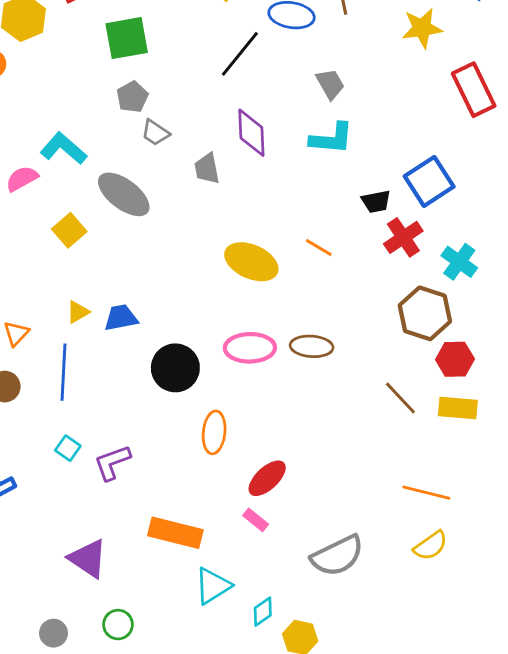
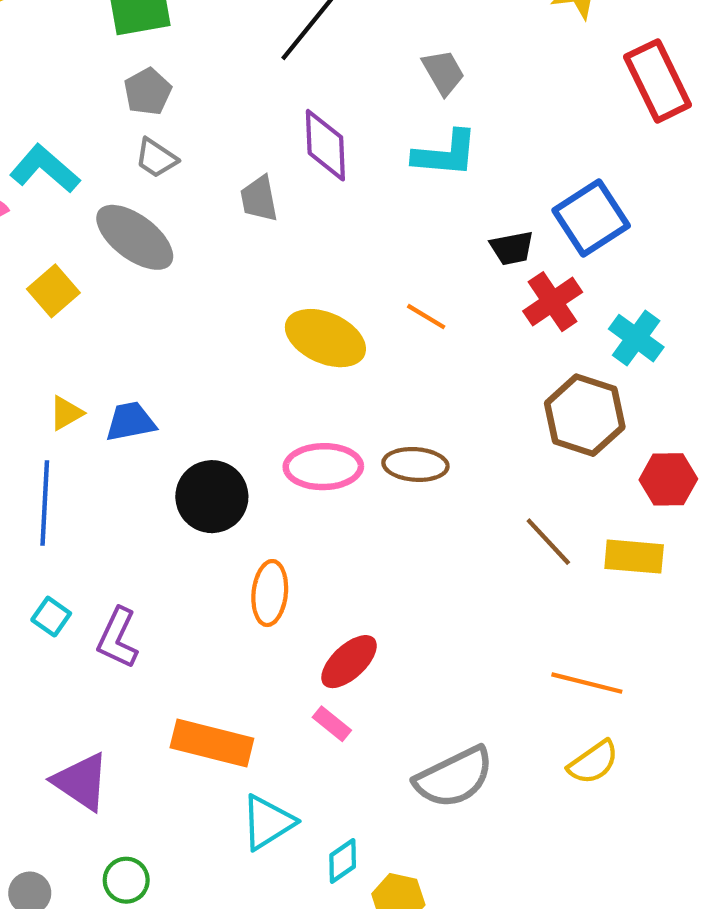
gray trapezoid: (155, 133) -> (156, 158), moved
red hexagon: (455, 359) -> (668, 479), moved
purple L-shape: (112, 463) -> (118, 638), turned -45

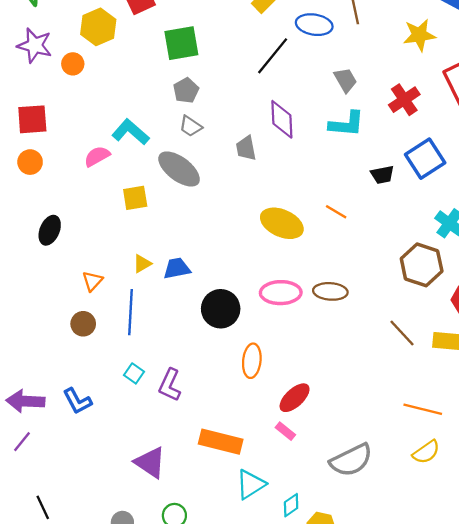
yellow square: (53, 291) -> (135, 198), turned 32
red cross: (553, 302) -> (404, 100), moved

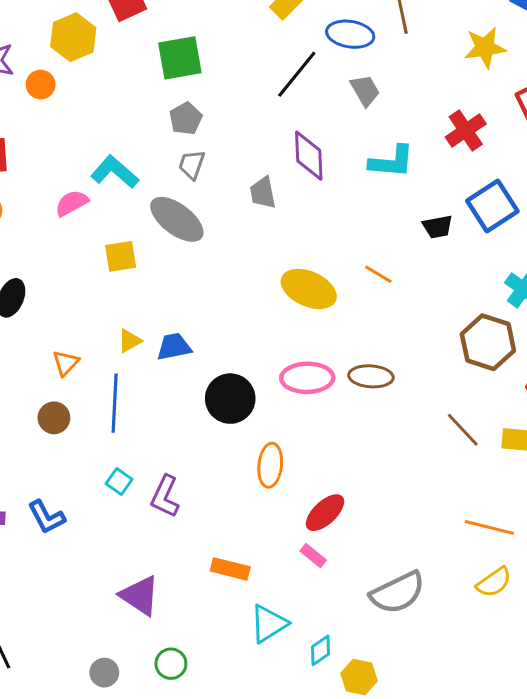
gray trapezoid: (345, 80) -> (365, 90), moved
gray trapezoid: (191, 126) -> (192, 165), turned 75
orange rectangle: (221, 442) -> (230, 569), size x0.7

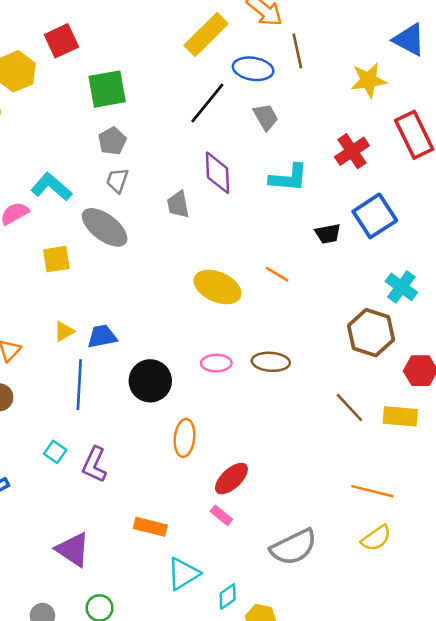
pink ellipse: (307, 378) -> (216, 363), size x0.7
blue line: (115, 403) -> (79, 385), moved

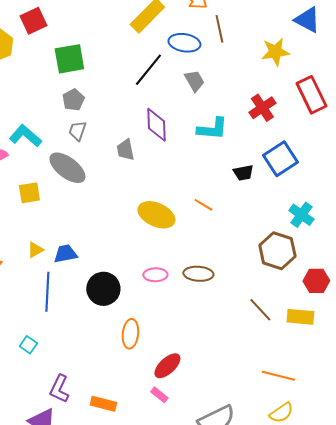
purple L-shape: (94, 465) -> (59, 389), moved

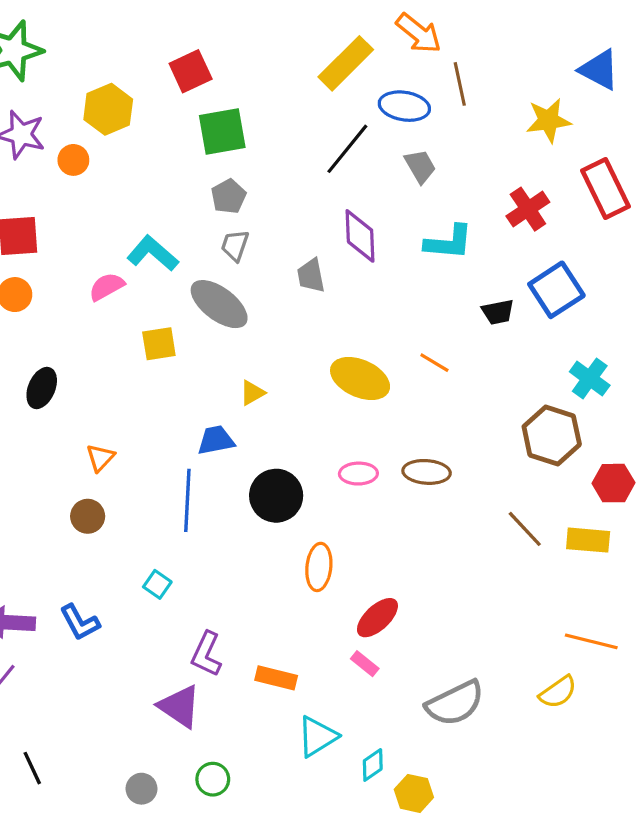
red square: (33, 21) -> (191, 71), moved
yellow triangle: (35, 250) -> (252, 393), moved
orange line: (278, 376) -> (591, 641), moved

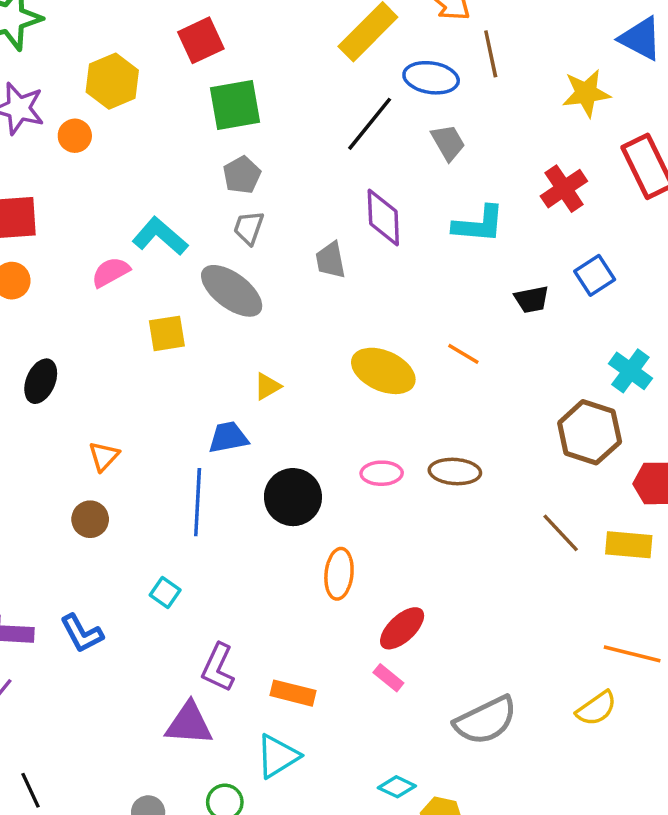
blue square: (556, 290) -> (595, 275), size x0.7
purple triangle: (179, 706) -> (189, 724), turned -30
cyan triangle: (317, 736) -> (278, 756), moved
cyan diamond: (373, 765) -> (397, 787), turned 60

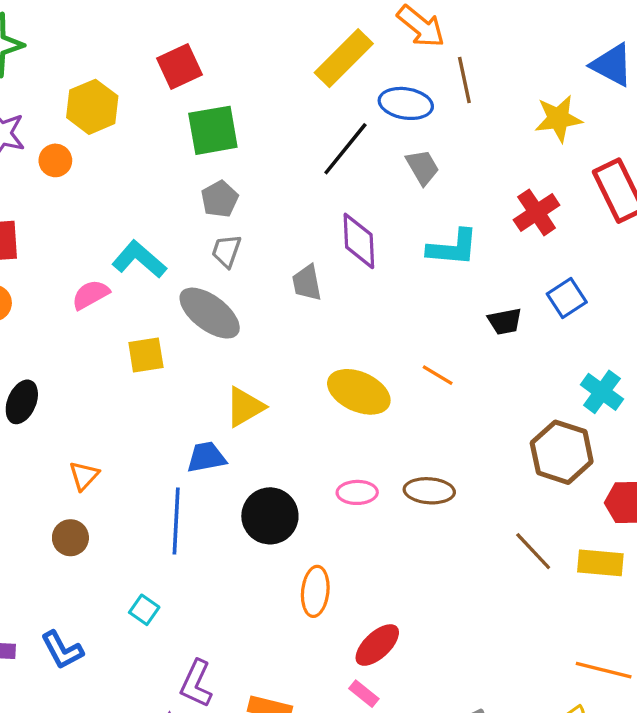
yellow triangle: (267, 386) -> (245, 407), size x1.5

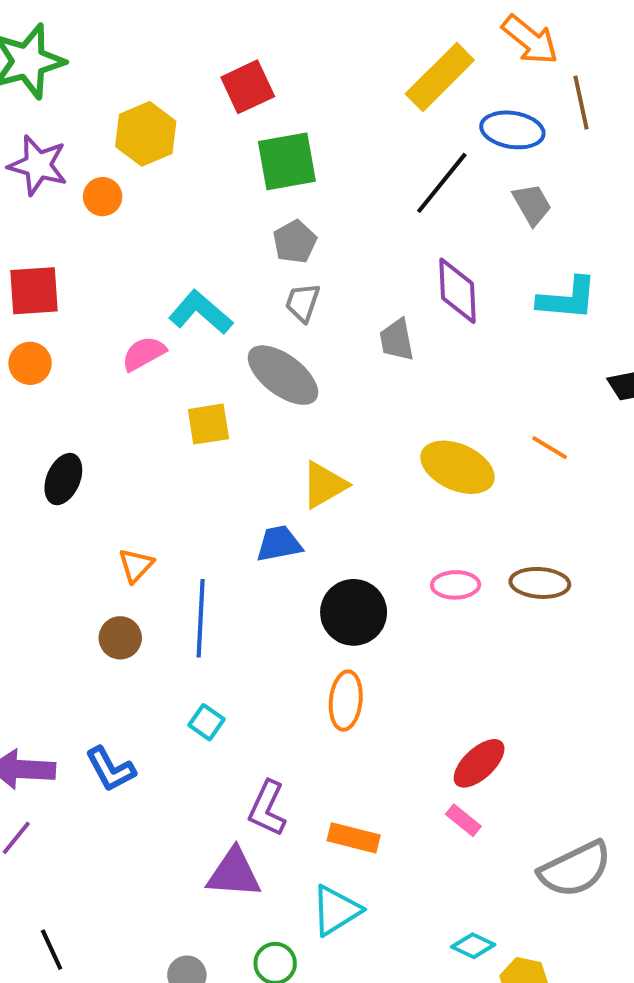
blue line: (176, 521) -> (201, 618), moved
orange ellipse: (315, 591) -> (346, 701), moved

